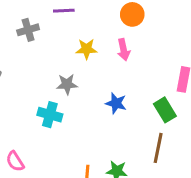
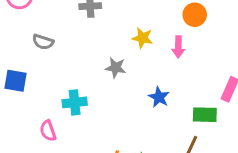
green rectangle: (165, 110) -> (205, 115), turned -70
cyan cross: (50, 115) -> (75, 102), moved, turned -35

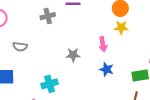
yellow star: (142, 38) -> (121, 27), moved
pink arrow: (178, 47) -> (103, 44), moved

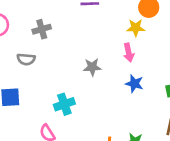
gray cross: (48, 16) -> (42, 29), moved
yellow star: (121, 27) -> (136, 28), moved

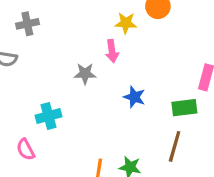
yellow star: (136, 28) -> (126, 23), moved
pink arrow: (129, 53) -> (112, 51), moved

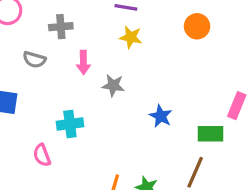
yellow star: (126, 23) -> (131, 37), moved
pink arrow: (112, 51) -> (83, 62), moved

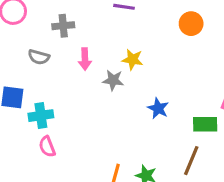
yellow star: (131, 37) -> (133, 60), moved
cyan cross: (70, 124) -> (41, 116), moved

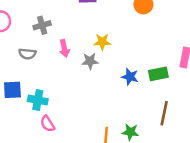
cyan cross: (41, 116) -> (38, 100), turned 30
green rectangle: (205, 124) -> (158, 74), moved

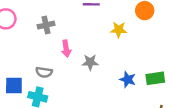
yellow star: (102, 42) -> (119, 30), moved
gray semicircle: (27, 54) -> (44, 72), moved

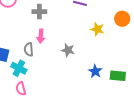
pink arrow: (66, 49) -> (41, 36), moved
gray semicircle: (44, 72) -> (29, 49), turned 64

